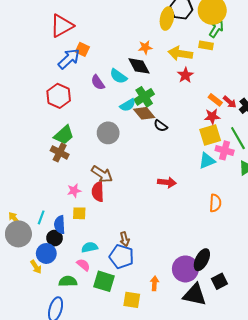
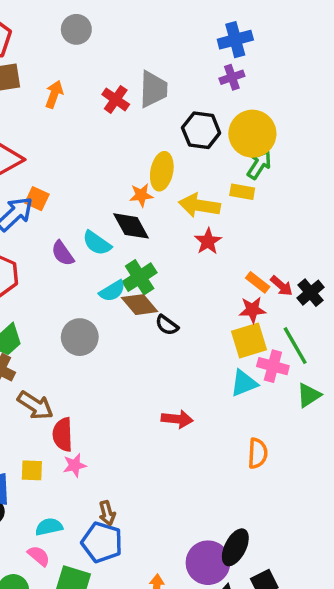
yellow ellipse: (167, 19) -> (162, 171), moved
brown arrow: (102, 174) -> (35, 405), moved
pink star: (74, 191) -> (75, 465), moved

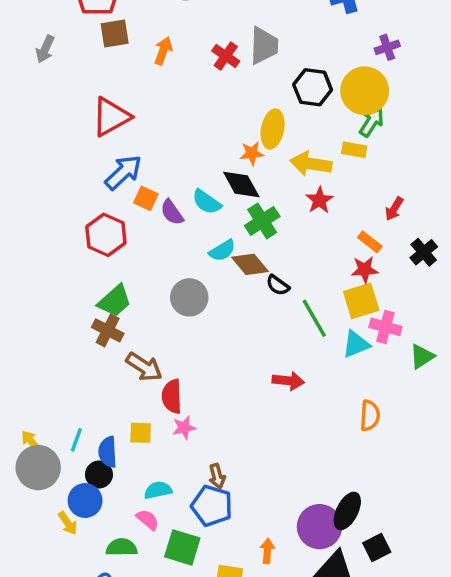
purple cross: (232, 77) -> (387, 47), moved
orange square: (37, 199) -> (146, 198), moved
green cross: (140, 277) -> (262, 221), moved
red arrow: (281, 286) -> (394, 209), moved, turned 80
green line: (295, 346) -> (314, 318), moved

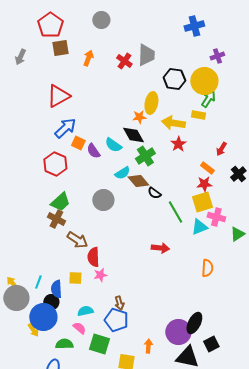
blue circle: (85, 501) -> (43, 317), size x1.4

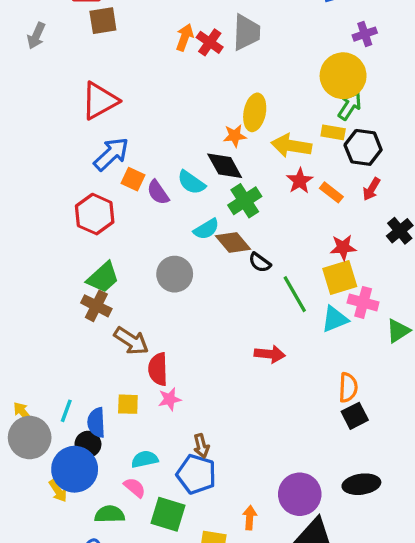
orange arrow: (88, 58) -> (185, 37), moved
black hexagon: (174, 79) -> (363, 147), moved
orange rectangle: (207, 168) -> (331, 192), moved
black ellipse: (194, 323) -> (361, 484), moved, turned 55
black square: (211, 344) -> (355, 416), moved

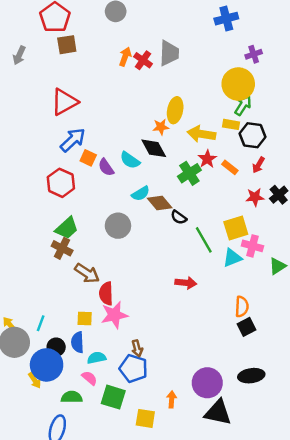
green cross: (245, 201) -> (189, 173), moved
red star: (343, 247) -> (255, 197), moved
pink star: (170, 399) -> (114, 315), size x1.6
blue semicircle: (96, 423) -> (78, 342), moved

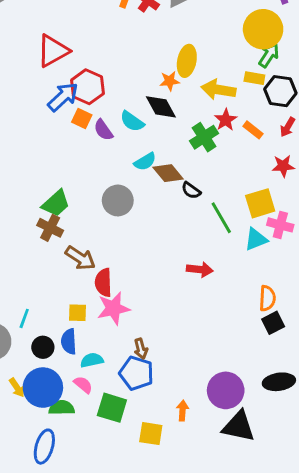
red hexagon: (61, 183) -> (88, 87), moved
blue circle: (47, 365) -> (43, 388), moved

